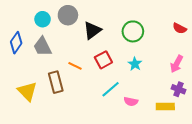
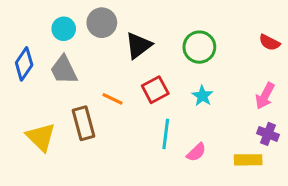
cyan line: (111, 89) -> (166, 134), turned -42
pink semicircle: (131, 101) -> (196, 152), turned -56

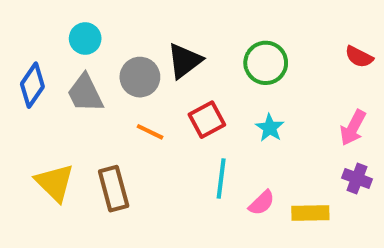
gray circle: (102, 23) -> (140, 77), moved
brown rectangle: (84, 123) -> (114, 189), moved
yellow rectangle: (248, 160) -> (310, 213), moved

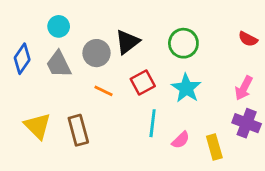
cyan star: (270, 128) -> (186, 88), size x1.5
purple cross: (357, 178) -> (247, 123), size x1.4
yellow rectangle: (310, 213) -> (214, 147), turned 75

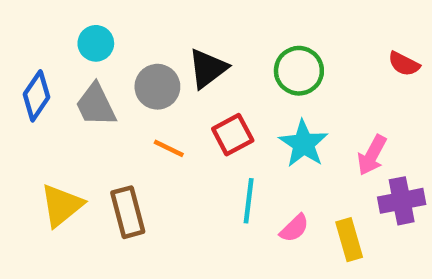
pink arrow: (244, 88) -> (372, 155), moved
purple cross: (247, 123) -> (402, 201), turned -32
yellow triangle: (38, 126) -> (62, 205), turned 36

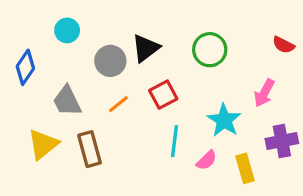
gray trapezoid: (96, 105) -> (67, 101), moved
cyan star: (303, 144) -> (224, 120), moved
orange line: (169, 148) -> (118, 104), turned -65
pink arrow: (372, 155) -> (264, 93), moved

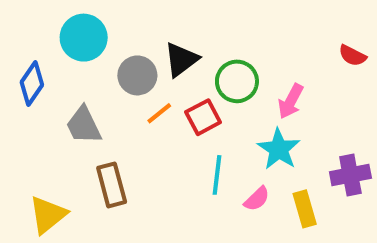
cyan circle: (67, 30) -> (84, 38), size x1.5
green circle: (210, 50) -> (237, 81), moved
pink arrow: (264, 93) -> (291, 101), moved
orange line: (118, 104) -> (159, 113), moved
yellow triangle: (43, 144) -> (48, 215), moved

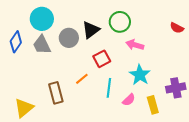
green circle: (237, 81) -> (120, 22), moved
pink arrow: (291, 101) -> (135, 45), moved, turned 78
orange line: (159, 113) -> (82, 79), moved
gray trapezoid: (84, 125) -> (42, 45), moved

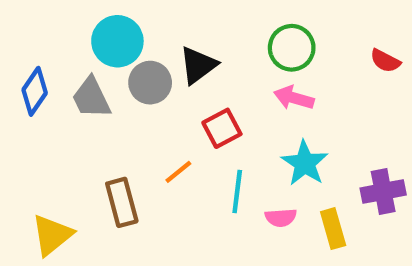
cyan circle: (42, 19) -> (117, 41), moved
green circle: (120, 22) -> (292, 48), moved
pink semicircle: (129, 100) -> (281, 218), turned 40

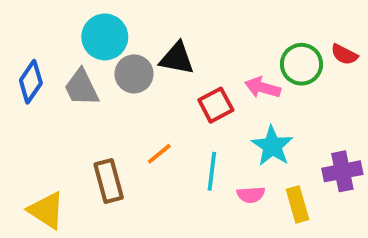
green circle: (292, 48) -> (301, 64), moved
black triangle: (198, 65) -> (177, 58), turned 48
red square: (222, 128) -> (216, 105), moved
yellow triangle: (52, 235) -> (46, 210), turned -48

